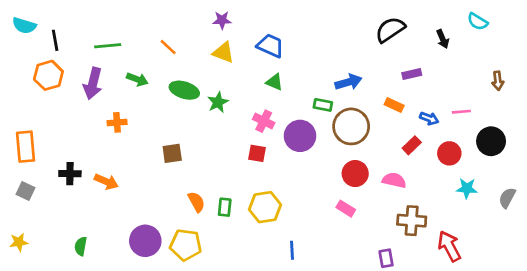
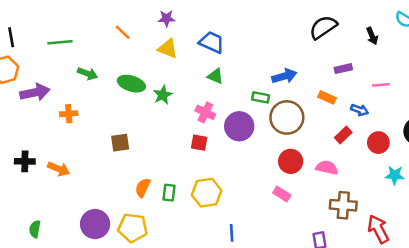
orange line: (168, 47) -> (123, 32), moved
purple arrow: (93, 83) -> (35, 92), moved, turned -116
pink line: (461, 112) -> (381, 85), moved
orange semicircle: (196, 202) -> (143, 188), turned -126

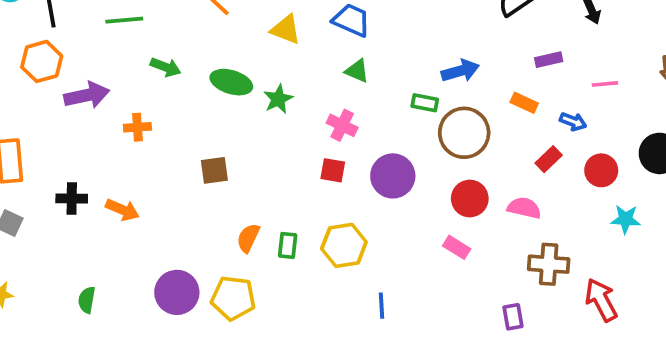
purple circle: (239, 126) -> (393, 176), moved

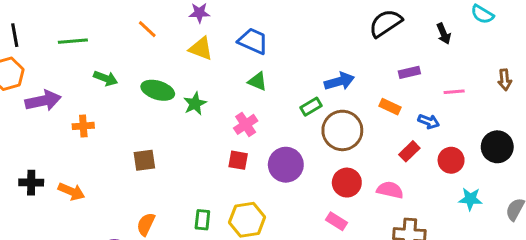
green rectangle: (425, 103) -> (311, 107), turned -42
pink cross: (342, 125) -> (246, 124), turned 30
orange semicircle: (248, 238) -> (146, 224), moved

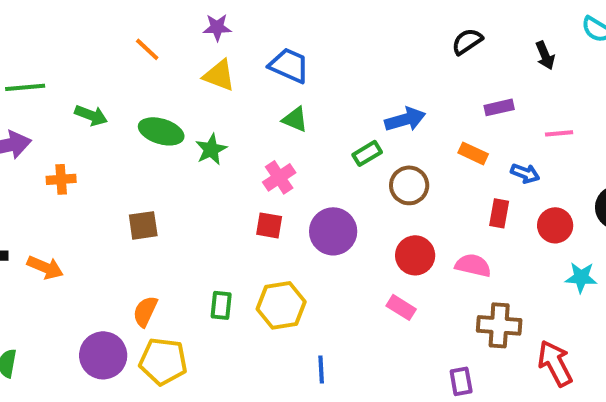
black semicircle: (386, 23) -> (467, 41), size x0.7
green line: (73, 41) -> (25, 87), moved
brown circle: (342, 130) -> (409, 185), size x0.7
red rectangle: (409, 151) -> (499, 213), turned -36

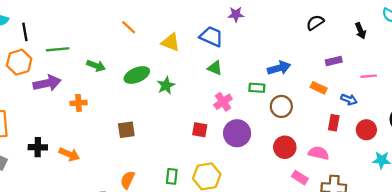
purple star: (217, 27) -> (236, 14), moved
green ellipse: (161, 131) -> (137, 75), turned -40
green rectangle: (367, 153) -> (257, 88), turned 35
pink cross: (279, 177) -> (223, 102), moved
pink rectangle: (401, 307) -> (300, 178), moved

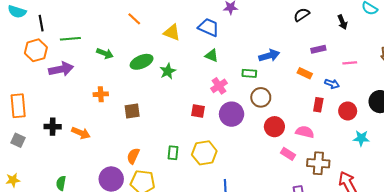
orange cross: (79, 103) -> (101, 94), moved
brown circle: (281, 106) -> (261, 97), moved

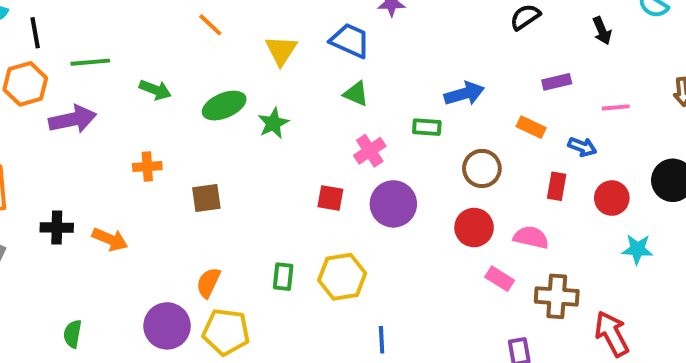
yellow triangle: (172, 33) -> (281, 50), turned 42
brown circle: (261, 97) -> (482, 168), moved

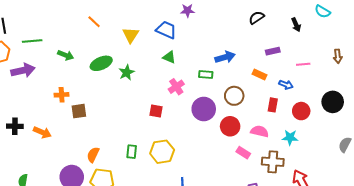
brown square: (206, 198) -> (79, 111), moved
purple circle: (393, 204) -> (204, 109), moved
cyan star: (637, 249) -> (290, 137), moved

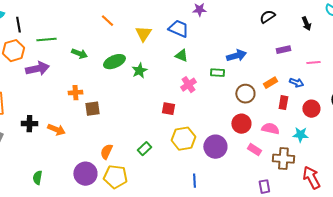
orange rectangle: (260, 74) -> (270, 83), moved, turned -56
purple circle: (204, 109) -> (215, 147), moved
green rectangle: (132, 152) -> (144, 149), turned 40
yellow hexagon: (162, 152) -> (183, 139), moved

